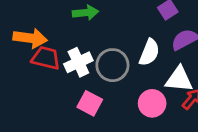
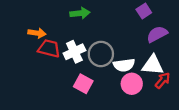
orange arrow: (30, 38) -> (37, 33), size x0.7
white semicircle: (149, 52) -> (124, 65), moved, turned 60

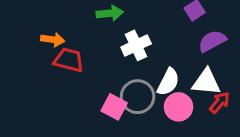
white cross: (74, 52) -> (136, 45), moved
gray circle: (101, 54) -> (138, 97), moved
white semicircle: (124, 65) -> (168, 82), turned -55

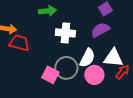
purple semicircle: (212, 41) -> (100, 30), moved
white cross: (136, 45) -> (65, 33), turned 30

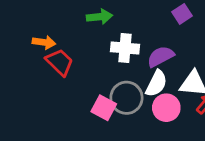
purple semicircle: (100, 30) -> (161, 57), moved
red trapezoid: (19, 43) -> (60, 62), turned 30

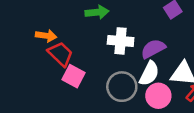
pink square: (104, 108) -> (74, 76), moved

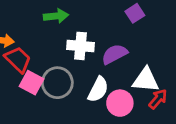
white semicircle: (149, 74) -> (98, 89), moved
gray circle: (122, 87) -> (57, 83), moved

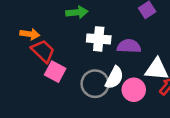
purple semicircle: (114, 54) -> (129, 46), turned 30
gray circle: (57, 83) -> (95, 84), moved

